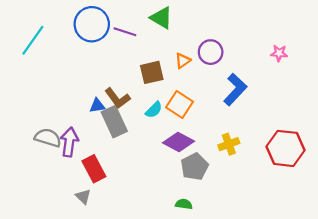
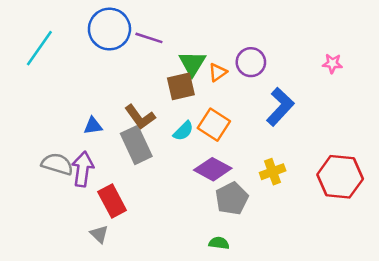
green triangle: (161, 18) -> (192, 63), moved, turned 30
blue triangle: (97, 106) -> (93, 126), moved

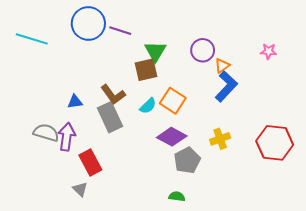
cyan line: (39, 48) -> (32, 39), turned 72
orange triangle: (218, 72) -> (222, 66), moved

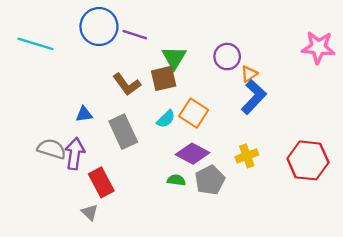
pink star: (268, 51) -> (318, 47), moved, size x1.8
brown L-shape: (113, 95) -> (127, 84), moved
green semicircle: (177, 196) -> (176, 180), moved

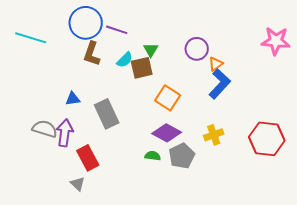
green triangle: (174, 58) -> (151, 50), size x0.7
brown L-shape: (127, 84) -> (92, 54), moved, turned 55
cyan semicircle: (166, 119) -> (125, 60), moved

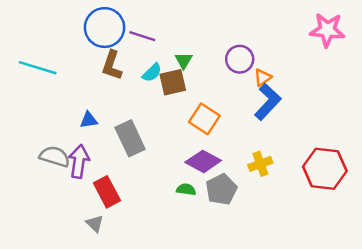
cyan line: (31, 38) -> (38, 68), moved
pink star: (276, 41) -> (327, 30), moved

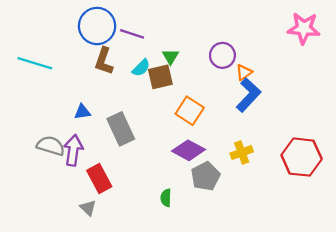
green semicircle: (186, 189) -> (166, 198), moved, turned -96

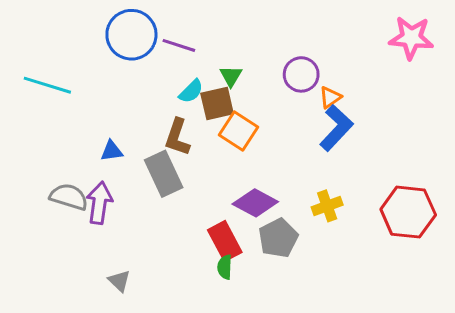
brown L-shape: (104, 61) -> (177, 137), moved
orange square: (190, 111) -> (238, 131), moved
red rectangle: (99, 179) -> (225, 241), moved

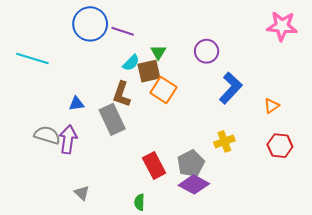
orange triangle: (330, 97) -> (272, 106), moved
purple diamond: (255, 203) -> (194, 184), moved
red hexagon: (408, 212) -> (280, 146), size x0.7
green semicircle: (225, 267) -> (139, 202), moved

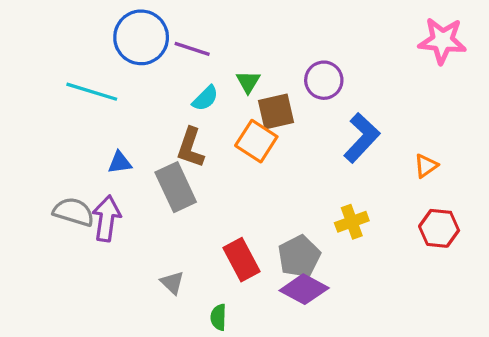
cyan line: (32, 59) -> (92, 92), moved
brown square: (149, 71) -> (276, 111), moved
gray triangle: (82, 193) -> (172, 283), moved

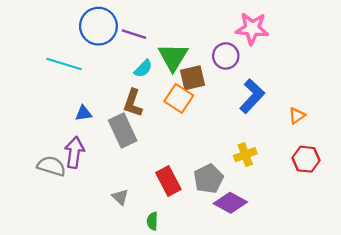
pink star: (442, 41) -> (252, 28), moved
green triangle: (248, 82) -> (173, 57), size x1.8
gray semicircle: (74, 212) -> (51, 166), moved
purple diamond: (304, 289) -> (230, 203), moved

